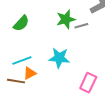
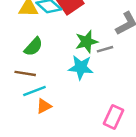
cyan star: (59, 58) -> (81, 67), moved
brown line: (16, 81) -> (25, 73), moved

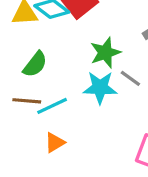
gray line: (105, 49) -> (130, 78), moved, turned 56
cyan line: (34, 91) -> (52, 106), moved

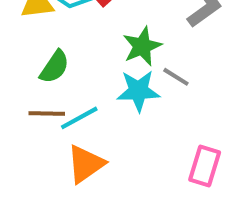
orange triangle: (55, 143) -> (86, 164), size x1.5

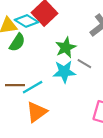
green semicircle: (54, 67) -> (17, 42), moved

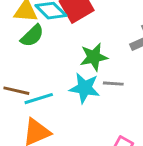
gray line: (84, 64) -> (113, 84), turned -40

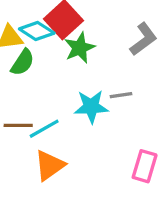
green star: (94, 57) -> (80, 48), moved

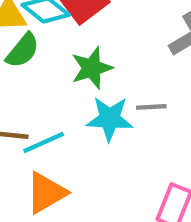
green star: (80, 48) -> (92, 68), moved

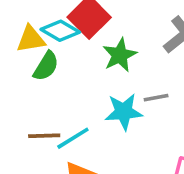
green star: (92, 68) -> (120, 55), moved

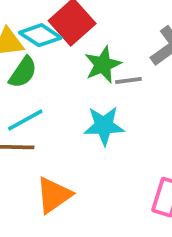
gray line: (156, 98) -> (128, 81), moved
cyan line: (73, 138) -> (25, 120), moved

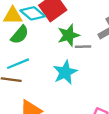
cyan star: (104, 126) -> (65, 72), turned -30

